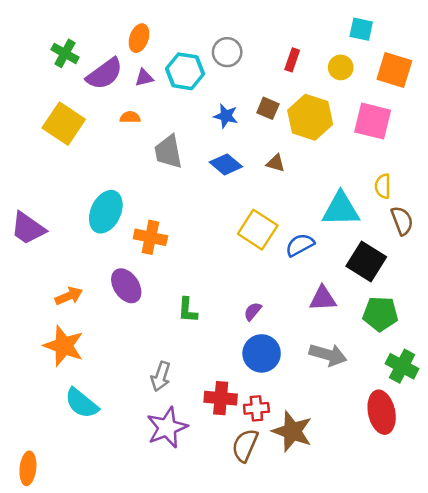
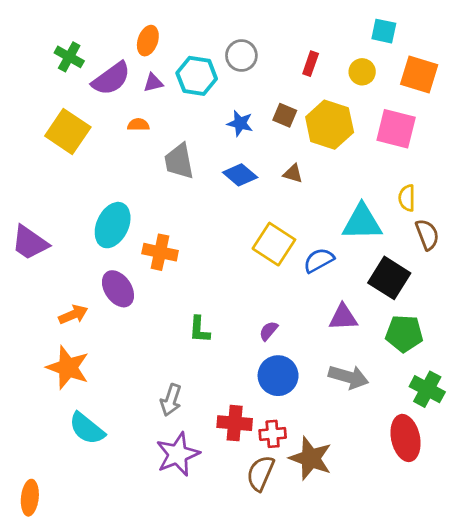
purple ellipse: (126, 286) -> (118, 289), moved

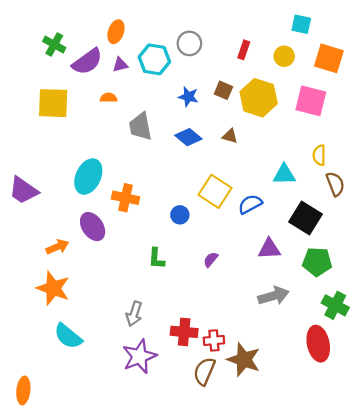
yellow square: (68, 131) -> (53, 103), turned -32
cyan triangle: (362, 222) -> (284, 174), size x0.7
blue circle: (278, 376) -> (180, 215), moved, size x0.6
gray arrow: (349, 377) -> (274, 296), turned -32

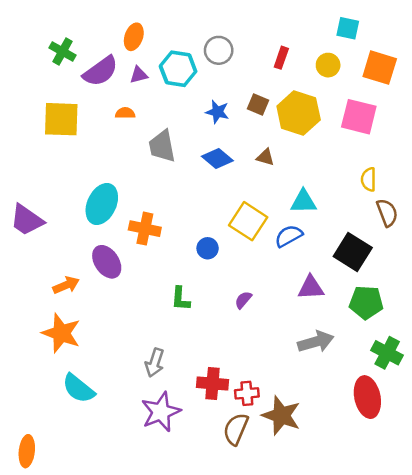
cyan triangle: (284, 174) -> (303, 202), moved

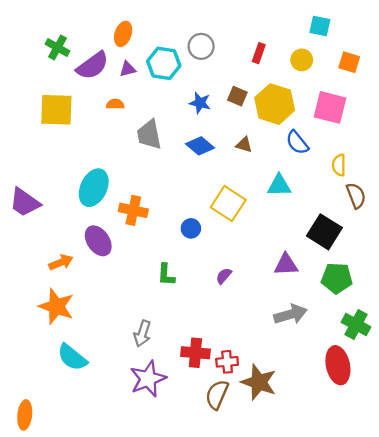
orange square: (380, 68) -> (349, 62), size x0.7
blue semicircle: (289, 236) -> (297, 142), moved, turned -100

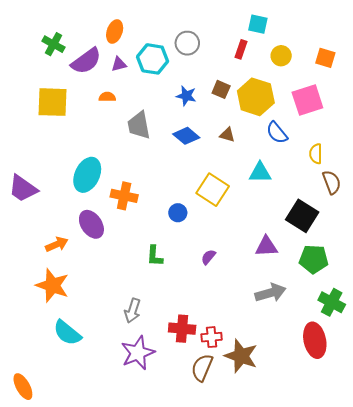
cyan square: (320, 26) -> (258, 24), moved
pink square: (330, 107) -> (307, 100), turned -32
orange ellipse: (25, 415) -> (23, 387), turned -35

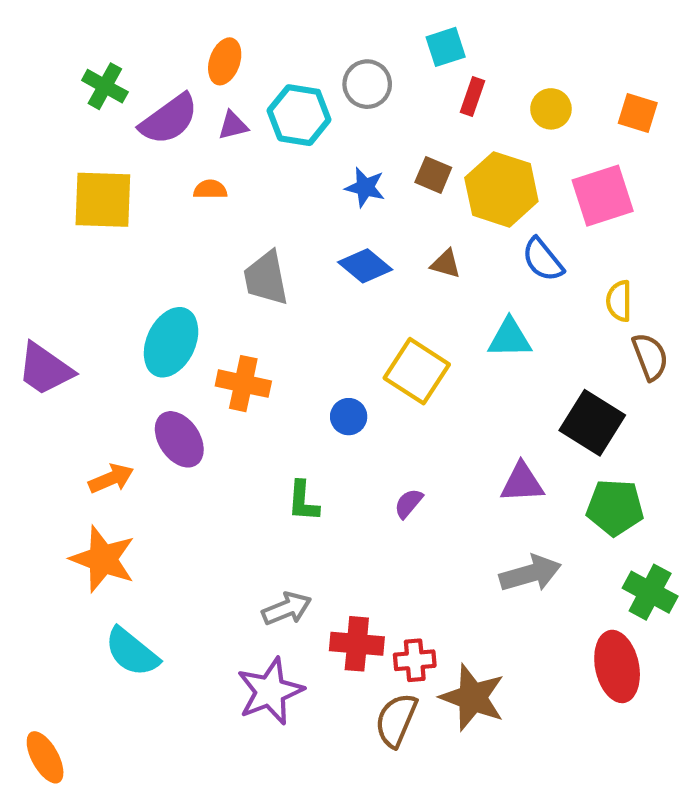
cyan square: (258, 24) -> (446, 47), moved, turned -30
gray trapezoid: (139, 125) -> (266, 278), moved
gray arrow: (133, 311) -> (287, 609), moved, turned -130

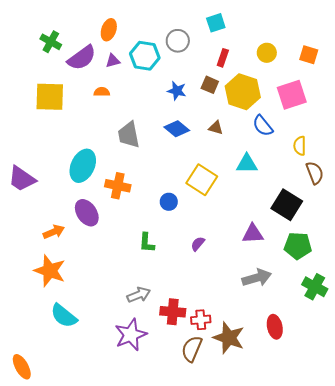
red rectangle: (473, 96) -> (223, 58), moved
red ellipse: (617, 666) -> (275, 327), moved, size x0.7

